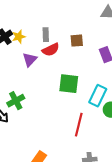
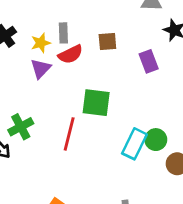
yellow star: (19, 37) -> (41, 43), moved
cyan rectangle: (98, 96) -> (134, 144), moved
red line: (79, 125) -> (69, 134), moved

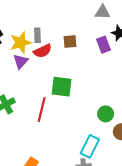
yellow star: (41, 43) -> (21, 43), size x1.5
purple rectangle: (149, 61) -> (104, 45), moved
cyan rectangle: (134, 144) -> (90, 146), moved

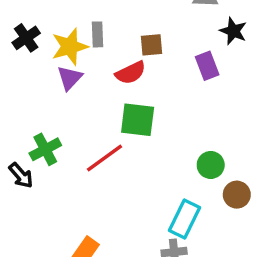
purple rectangle: (104, 45) -> (207, 66), moved
red semicircle: (43, 51) -> (131, 73), moved
red line: (42, 110) -> (104, 158), turned 40

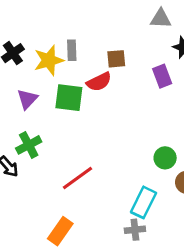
purple triangle: (70, 78) -> (27, 99), moved
green square: (138, 120) -> (69, 98), moved
red line: (104, 158) -> (77, 178), moved

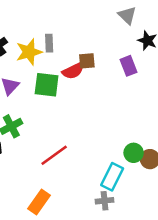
gray triangle: (161, 19) -> (127, 15), turned 42
brown square: (116, 59) -> (87, 61), moved
green circle: (165, 158) -> (134, 153), moved

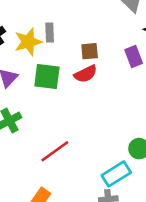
red semicircle: (73, 71) -> (86, 74), moved
cyan rectangle: (112, 177) -> (116, 174), turned 32

